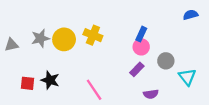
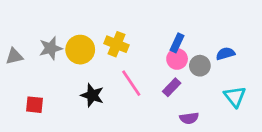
blue semicircle: (190, 15) -> (225, 54), moved
gray circle: (166, 61) -> (200, 66), moved
black star: (50, 80) -> (92, 95), moved
pink line: (94, 90) -> (131, 83), moved

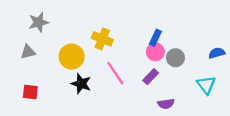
gray star: (51, 48) -> (39, 22), moved
yellow circle: (80, 50) -> (72, 57), moved
blue semicircle: (225, 54) -> (217, 53), moved
gray triangle: (14, 56) -> (28, 52), moved

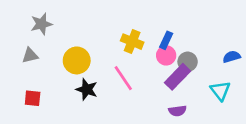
yellow cross: (102, 39) -> (132, 42), moved
purple rectangle: (151, 77) -> (177, 77), moved, size x1.5

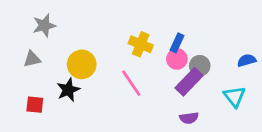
black star: (87, 89) -> (68, 90), moved, turned 30

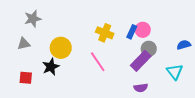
pink circle: (177, 59) -> (143, 30), moved

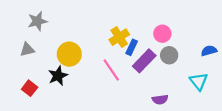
blue rectangle: (132, 32) -> (132, 47), moved
yellow cross: (105, 33) -> (119, 37), turned 36
purple rectangle: (141, 61) -> (144, 61), moved
red square: (26, 78) -> (30, 88), turned 32

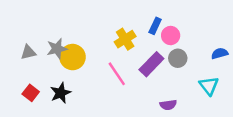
gray star: (37, 21) -> (57, 49), moved
blue rectangle: (132, 47) -> (155, 26), moved
black star: (58, 76) -> (61, 93), moved

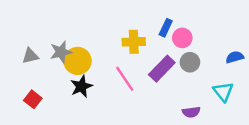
yellow cross: (125, 39) -> (134, 42), turned 30
black star: (61, 93) -> (81, 86), moved
purple semicircle: (168, 105) -> (191, 112), moved

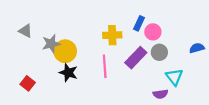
gray triangle: (30, 56) -> (26, 31), moved, turned 40
pink line: (125, 79) -> (105, 66), turned 30
black star: (81, 86) -> (68, 73), turned -30
cyan triangle: (223, 92) -> (174, 77), moved

